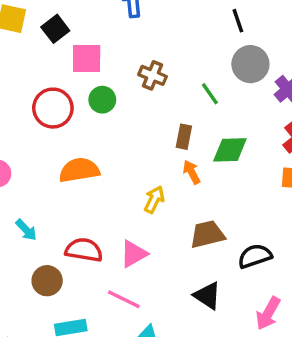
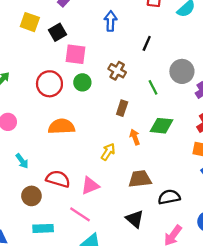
black line: (238, 21) -> (147, 43), moved, turned 35
brown rectangle: (184, 137) -> (122, 108), moved

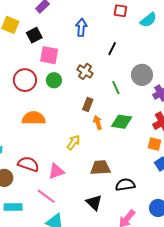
orange arrow: (135, 137) -> (98, 123), moved

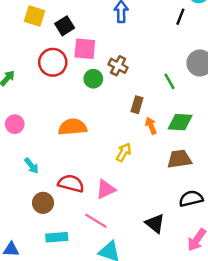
black line: (112, 49) -> (180, 17), moved
brown cross: (85, 71) -> (118, 66), moved
red circle: (25, 80) -> (53, 62), moved
brown trapezoid: (100, 168) -> (179, 159), moved

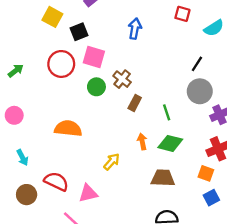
black line: (180, 17) -> (197, 64), moved
green line: (170, 81) -> (167, 112), moved
brown rectangle: (137, 105) -> (135, 103), moved

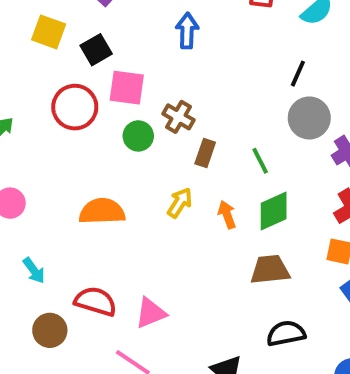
green diamond: (170, 143) -> (274, 211), turned -30
yellow arrow: (112, 162) -> (180, 203), moved

